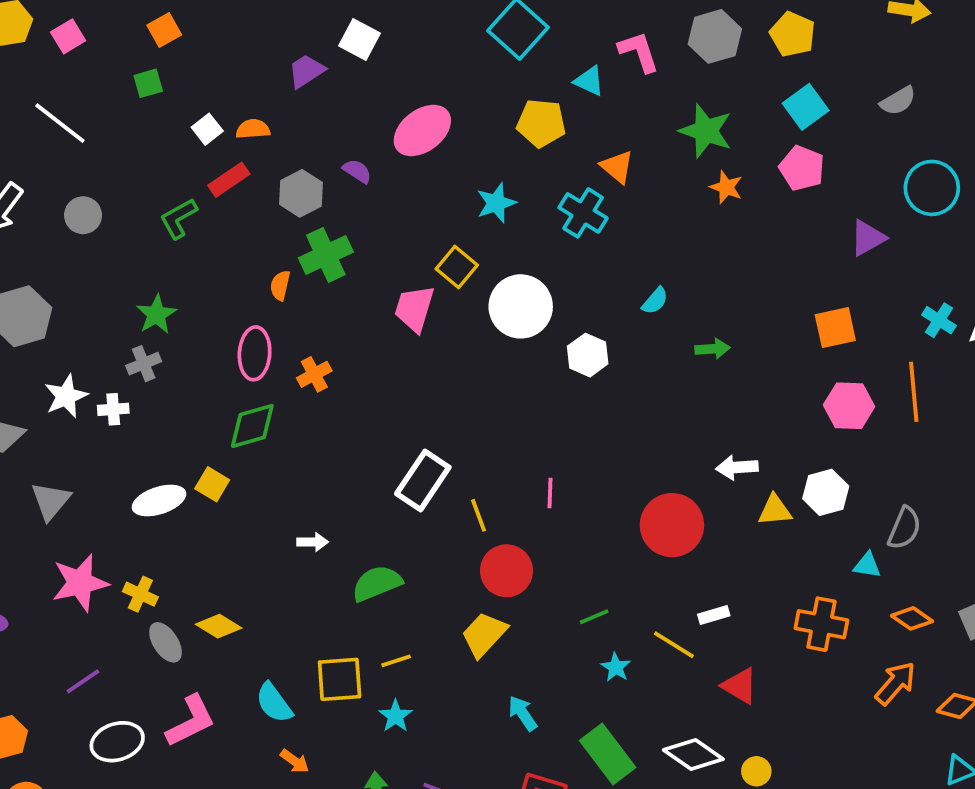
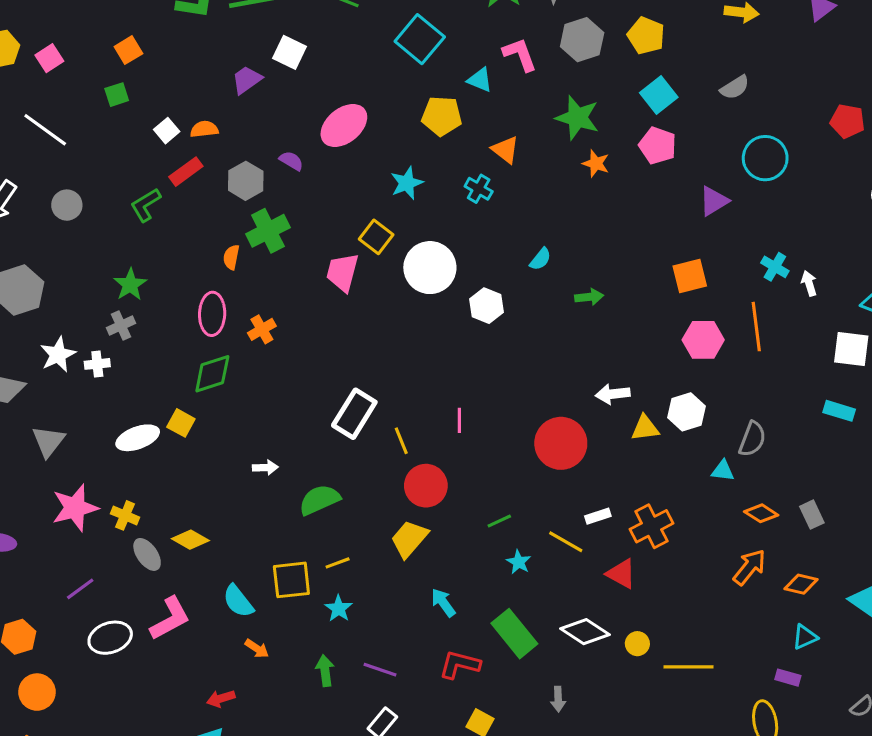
cyan cross: (583, 213) -> (479, 189), size x0.7
orange cross: (821, 624) -> (651, 526), moved, turned -36

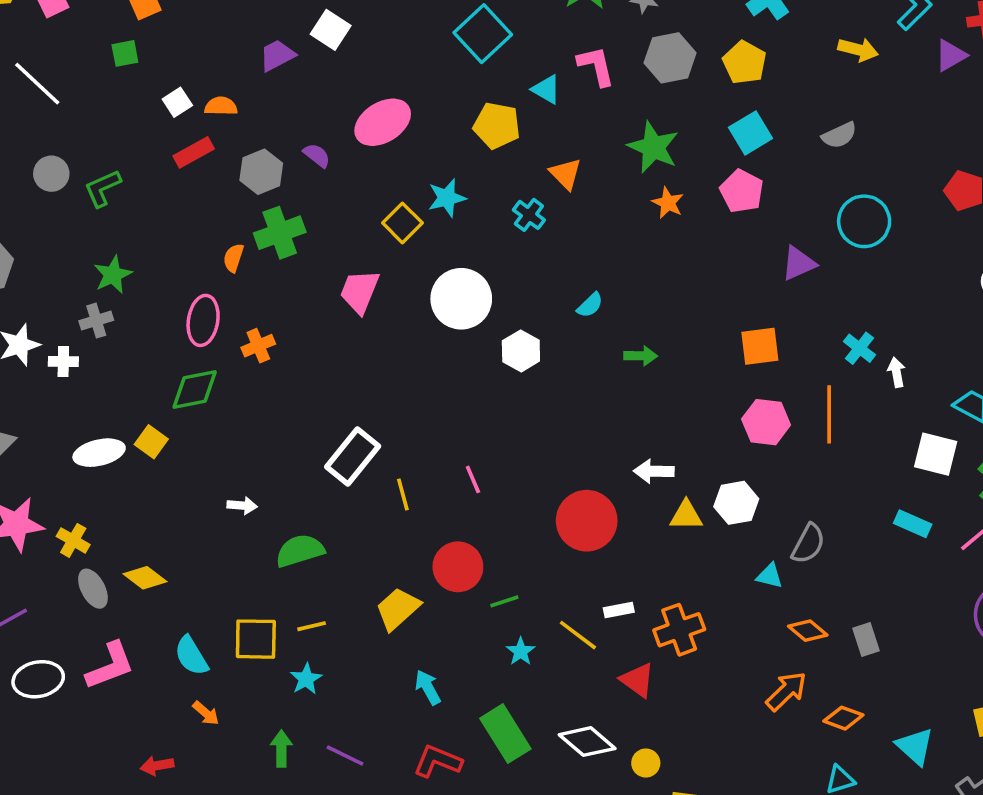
green L-shape: (146, 205) -> (102, 188), moved
yellow square: (376, 237) -> (402, 223), moved
pink line: (459, 420) -> (473, 479), turned -30
red circle: (426, 486) -> (458, 567), moved

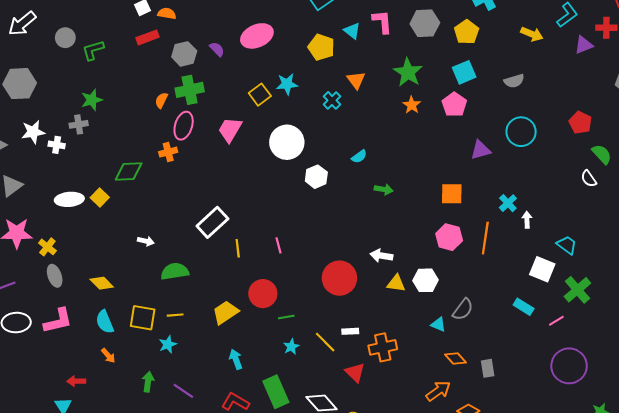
pink ellipse: (203, 320) -> (184, 126), moved
yellow diamond: (145, 578) -> (102, 283), moved

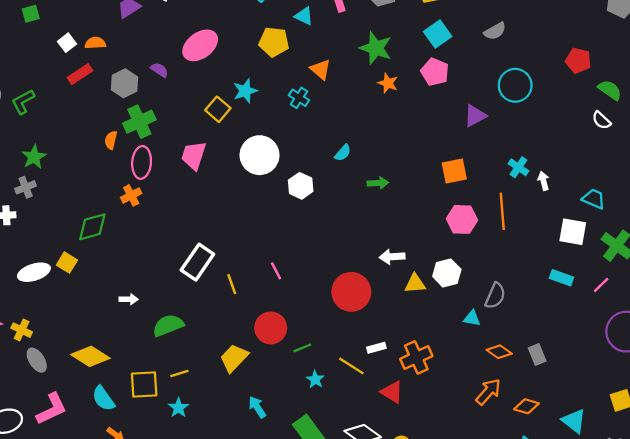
yellow diamond: (102, 283) -> (90, 356), size x1.4

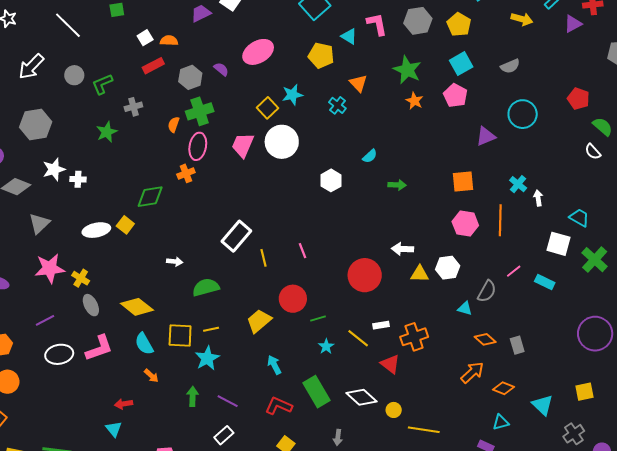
white circle: (260, 155) -> (282, 142), moved
gray cross: (26, 187) -> (133, 107), moved
pink line: (601, 285) -> (514, 271), moved
cyan star: (178, 408) -> (207, 358), size x1.4

